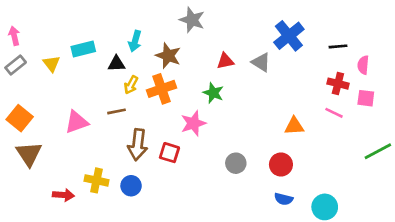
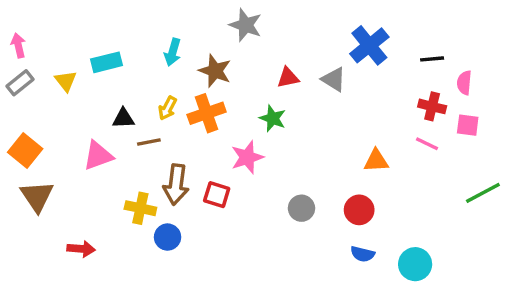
black triangle: (116, 64) -> (123, 118), moved
yellow cross: (97, 180) -> (140, 208), moved

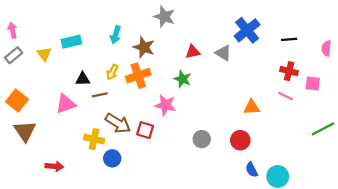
pink semicircle: (464, 83) -> (326, 48), moved
pink star: (247, 157) -> (165, 105), turned 30
brown arrow: (176, 184) -> (118, 123), turned -65
blue semicircle: (363, 254) -> (252, 170), moved, turned 49

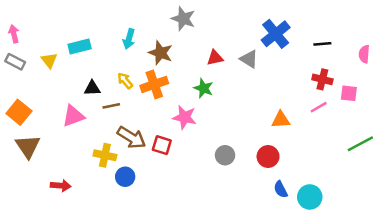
gray rectangle: (14, 55) -> (15, 62), turned 66
yellow arrow: (112, 72) -> (125, 81), turned 112
pink line: (286, 96) -> (319, 107), turned -56

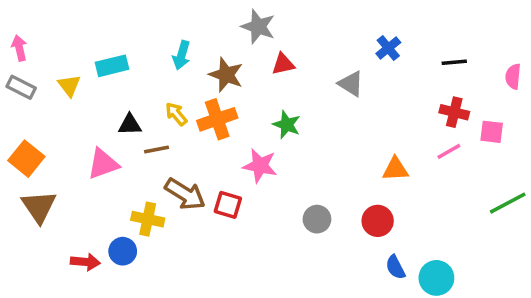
blue cross: (276, 34) -> (388, 48), size x0.6
red triangle: (215, 58) -> (283, 64), moved
blue circle: (125, 177) -> (123, 251), moved

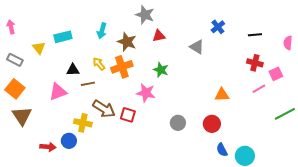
gray rectangle: (21, 87) -> (15, 60), moved
pink square: (492, 132) -> (276, 74), turned -32
pink line: (449, 151) -> (259, 89), moved

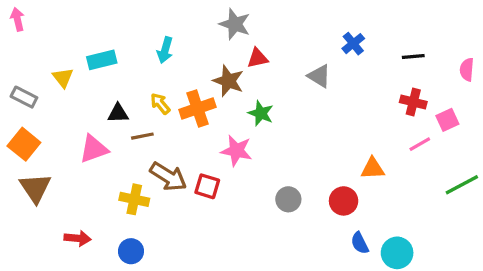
pink arrow: (11, 27) -> (17, 19), moved
brown star: (127, 42) -> (228, 81), moved
orange triangle: (222, 95) -> (373, 168), moved
blue circle: (69, 141) -> (131, 251), moved

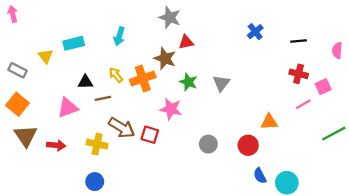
gray triangle: (319, 76) -> (221, 83), moved, turned 36
red arrow: (77, 238) -> (56, 145), moved

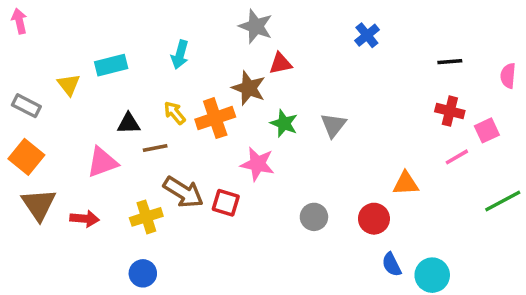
blue cross: (255, 32) -> (367, 35), moved
yellow cross: (97, 144) -> (146, 217), turned -30

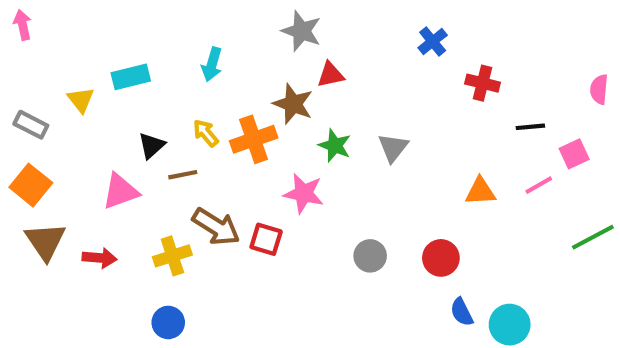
black line: (450, 62) -> (530, 127), moved
red cross: (450, 111) -> (483, 83), moved
black triangle: (129, 123) -> (152, 146), turned -40
orange triangle: (406, 183) -> (480, 191), moved

